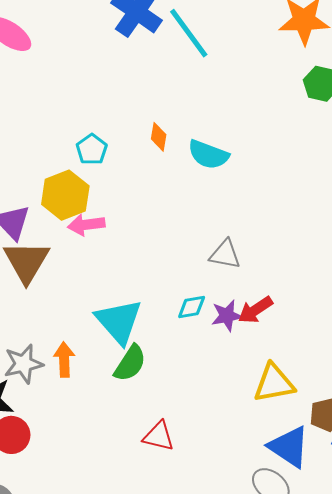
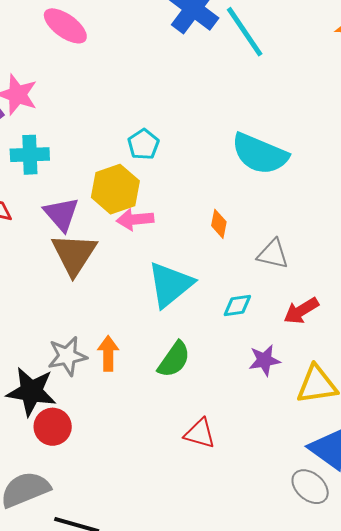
orange diamond: (159, 137) -> (219, 224), moved
cyan semicircle: (208, 155) -> (260, 154), size x1.4
purple star: (227, 316) -> (264, 360), moved
cyan triangle: (119, 321) -> (170, 284), moved, turned 30

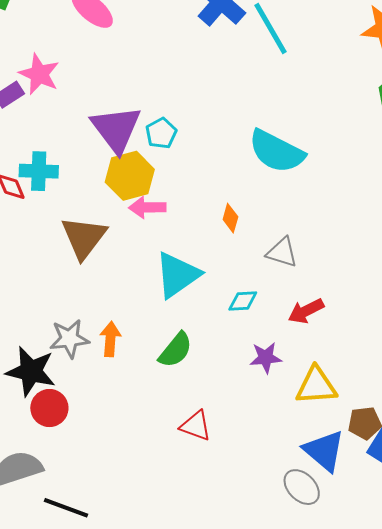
cyan cross: (30, 155) -> (39, 171), moved
purple triangle: (61, 214) -> (116, 129), moved, size x1.4

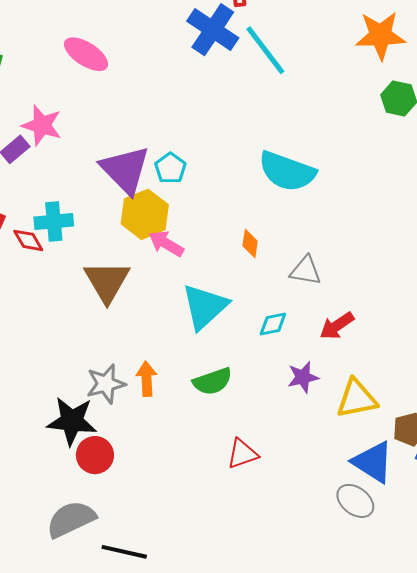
pink arrow: (147, 207) -> (166, 244), turned 39
green semicircle: (176, 350) -> (213, 381), turned 39
red triangle: (196, 426) -> (242, 454), turned -32

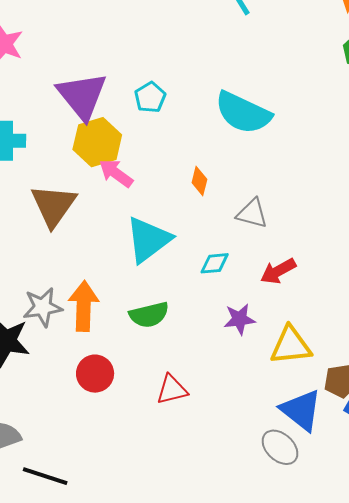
cyan pentagon: (170, 168) -> (150, 97), moved
orange arrow: (147, 379) -> (84, 306), size x1.4
red circle: (95, 455) -> (95, 374), moved

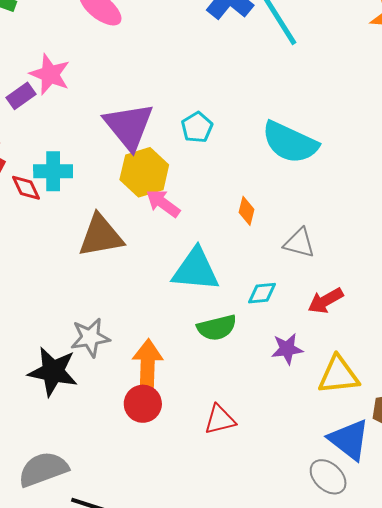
brown triangle: (53, 205) -> (101, 236), turned 45
cyan triangle: (148, 240) -> (196, 270), turned 42
orange arrow: (84, 306) -> (148, 364), moved
green semicircle: (149, 315) -> (217, 328), moved

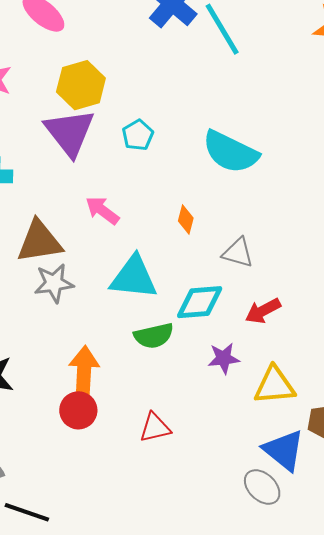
yellow hexagon: (144, 172) -> (81, 85), moved
cyan diamond: (262, 293) -> (200, 302), size x1.6
gray star: (90, 337) -> (54, 283), moved

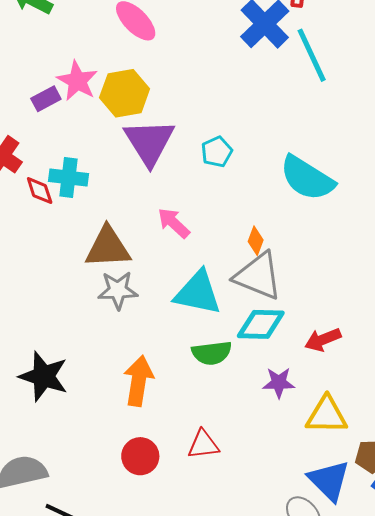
yellow hexagon: (81, 85) -> (125, 93), moved
gray triangle: (238, 253) -> (258, 276), moved, size x1.6
red circle: (78, 410) -> (140, 456), moved

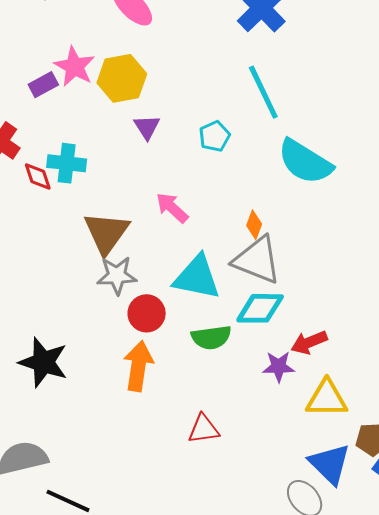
cyan line: (312, 55) -> (263, 92), moved
purple triangle: (149, 142) -> (147, 127), size x0.5
brown triangle: (108, 247) -> (106, 233), turned -51
red arrow: (323, 340) -> (309, 342), moved
red circle: (140, 456) -> (147, 313), moved

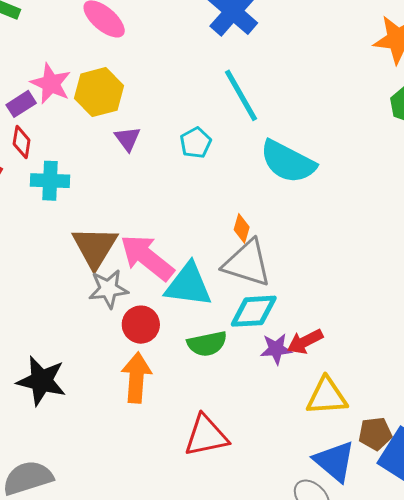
red diamond: (38, 176) -> (22, 142), moved, turned 32
pink arrow: (172, 208) -> (147, 257), moved, size x1.6
purple star: (279, 367) -> (276, 349), moved
red triangle: (204, 429) -> (206, 436), size x1.4

